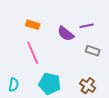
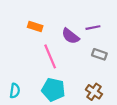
pink line: (33, 53) -> (50, 56), moved

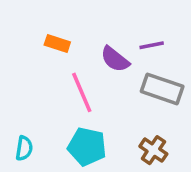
gray rectangle: (99, 54) -> (162, 89), size x1.6

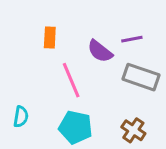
orange rectangle: (57, 44) -> (50, 38), turned 75
cyan semicircle: (24, 148) -> (21, 117), moved

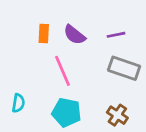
purple semicircle: (100, 51) -> (75, 35), moved

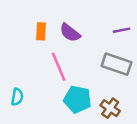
purple line: (116, 35) -> (121, 30), moved
cyan pentagon: (67, 112) -> (77, 99), moved

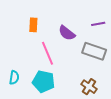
purple semicircle: (70, 33) -> (67, 33), moved
cyan pentagon: (77, 99) -> (44, 82), moved

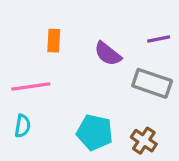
pink line: (48, 53) -> (31, 87), moved, turned -75
cyan pentagon: (44, 82) -> (95, 132), moved

